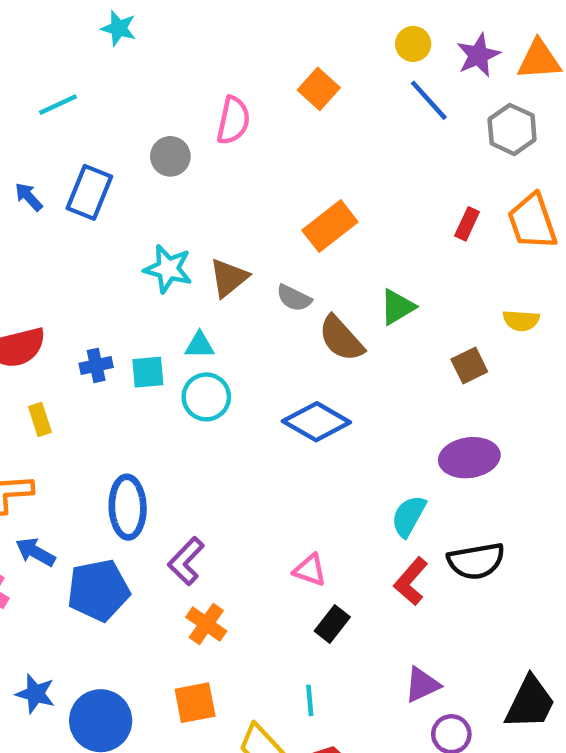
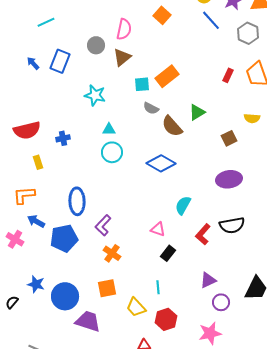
brown triangle: (229, 278) -> (122, 57), moved
cyan square: (148, 372) -> (142, 84), moved
cyan semicircle: (409, 516) -> (183, 205), moved

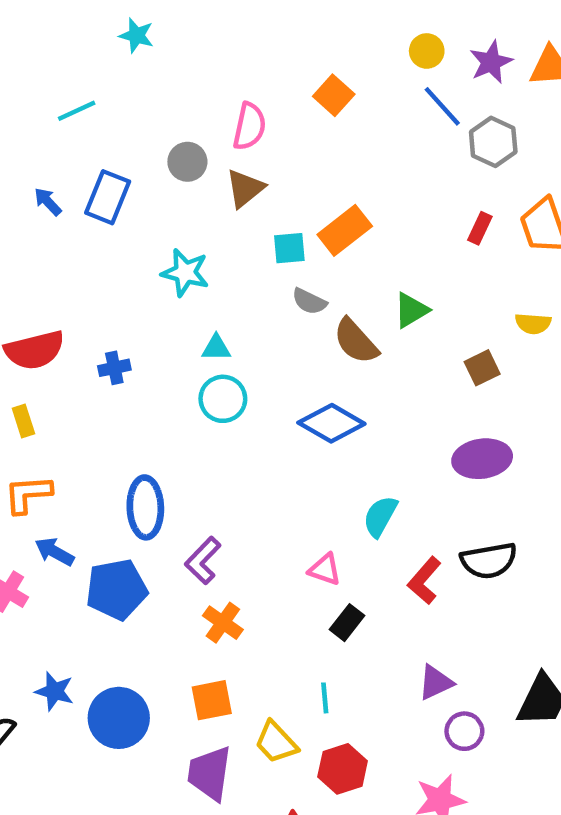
gray hexagon: (248, 33) -> (493, 142), moved
yellow rectangle: (38, 162) -> (23, 421), moved
purple trapezoid: (88, 321) -> (210, 773), moved, turned -100

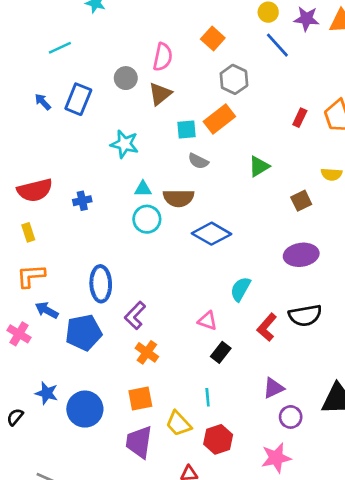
purple star: (491, 62) -> (306, 19), turned 30
gray hexagon: (493, 142) -> (234, 79), moved
brown semicircle: (356, 341) -> (179, 198), moved, turned -48

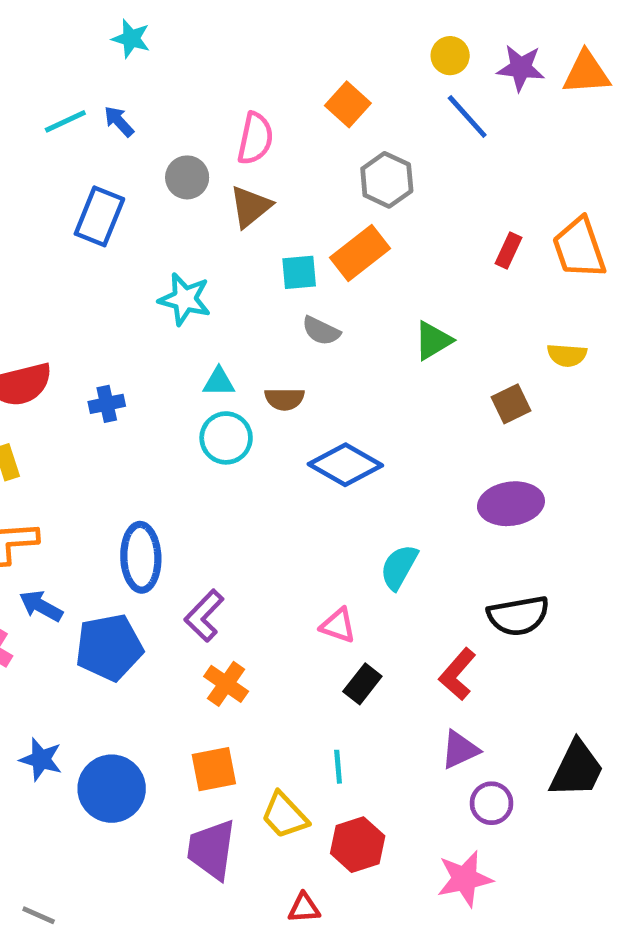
blue arrow: (43, 102) -> (119, 121), moved
brown semicircle: (179, 198) -> (285, 399), size x0.7
red L-shape: (267, 327) -> (457, 674), moved

